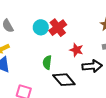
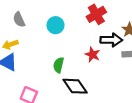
red cross: (58, 28) -> (96, 14), moved
black arrow: (92, 66) -> (111, 40), moved

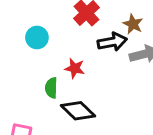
red star: (92, 55) -> (75, 68), moved

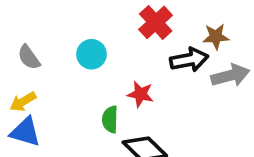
brown star: (133, 24) -> (216, 37), turned -30

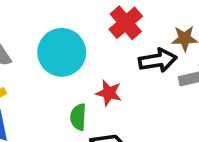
cyan circle: (91, 54) -> (62, 52), size x1.6

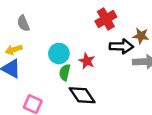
cyan circle: (62, 52) -> (59, 54), moved, size x0.7

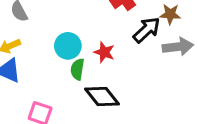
black arrow: (121, 46) -> (147, 30), turned -40

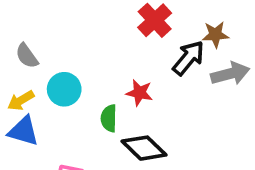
cyan circle: (68, 46) -> (64, 89), moved

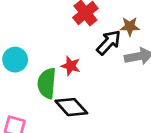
green semicircle: (109, 118) -> (47, 83), size x1.5

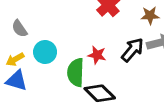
black arrow: (109, 42) -> (132, 50), moved

